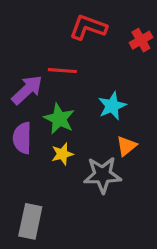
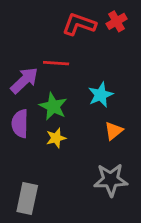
red cross: (141, 40) -> (117, 21), moved
gray star: (102, 175) -> (111, 180), moved

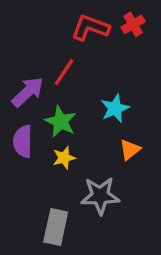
red line: (56, 63) -> (64, 72), turned -60
gray star: (111, 180) -> (100, 196), moved
gray rectangle: (27, 198) -> (56, 227), moved

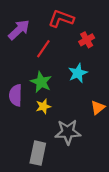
red cross: (133, 24) -> (87, 40), moved
purple arrow: (28, 92) -> (19, 30), moved
orange triangle: (130, 150) -> (98, 108), moved

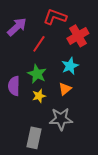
red cross: (87, 40) -> (78, 36), size x1.5
orange triangle: (98, 108) -> (65, 89), moved

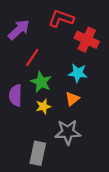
red cross: (78, 36) -> (87, 40), turned -35
red line: (39, 44) -> (32, 58), moved
cyan star: (70, 66) -> (78, 73), turned 30

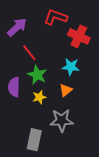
red line: (32, 58) -> (29, 53), turned -72

